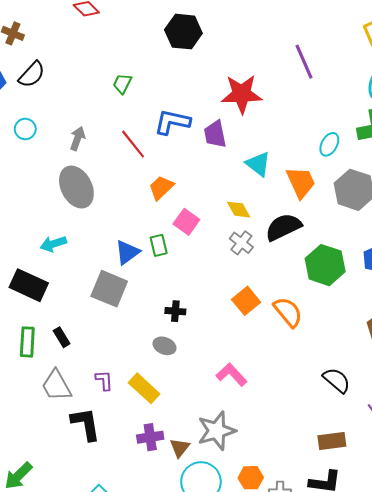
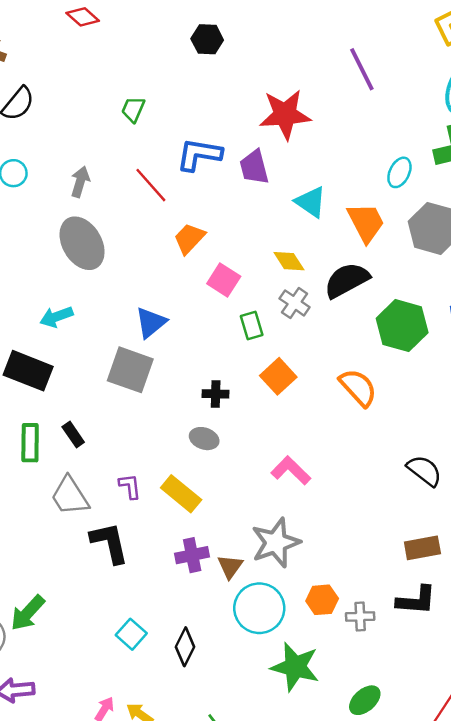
black hexagon: (183, 32) -> (207, 39), size x0.7
green rectangle: (159, 245) -> (252, 326), moved
orange square: (246, 301) -> (278, 376), moved

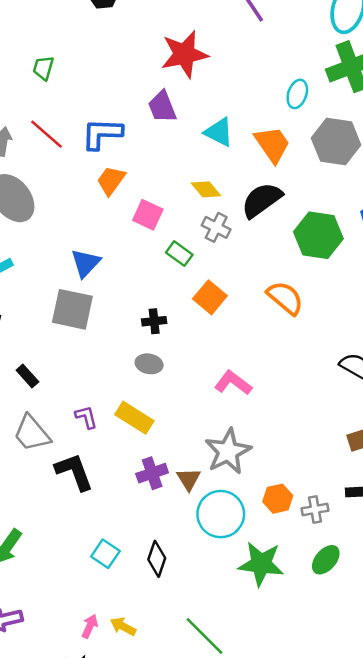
blue L-shape: (199, 155) -> (102, 134), moved
red line: (151, 185) -> (46, 134), moved
green rectangle: (252, 326) -> (179, 254), turned -30
green ellipse: (365, 700) -> (326, 560), moved

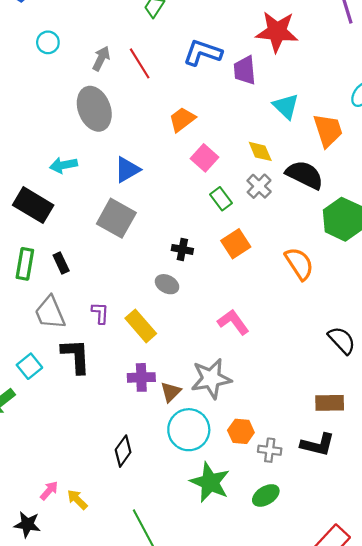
blue L-shape: (102, 134) -> (203, 53), moved
black semicircle: (262, 200) -> (305, 175), turned 45
blue triangle: (86, 263) -> (127, 170), moved
cyan square: (105, 554) -> (29, 366), moved

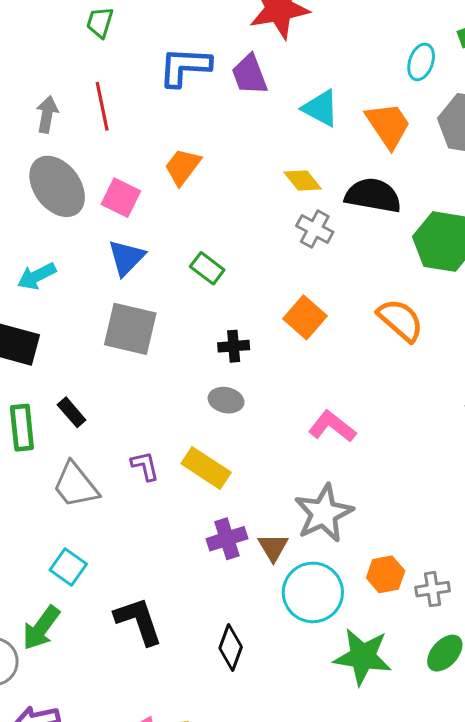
red line: (140, 63) -> (102, 106), turned 36
pink square: (205, 158) -> (121, 198), moved
green rectangle: (221, 199) -> (207, 268), moved
black L-shape: (76, 356) -> (139, 621), moved

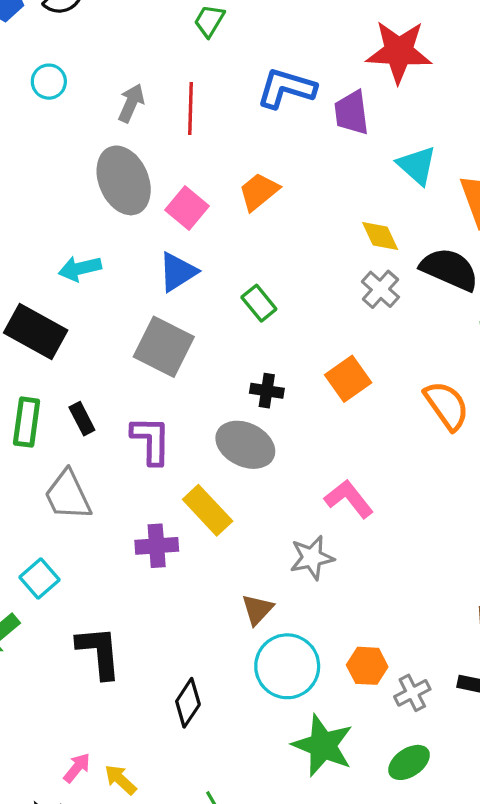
gray ellipse: (226, 400) -> (245, 445), size x1.6
purple L-shape: (145, 466) -> (151, 440), moved, size x1.5
gray star: (324, 513) -> (312, 558), moved, size x0.7
purple cross: (227, 539) -> (157, 546), moved
gray cross: (433, 589) -> (412, 693), turned -32

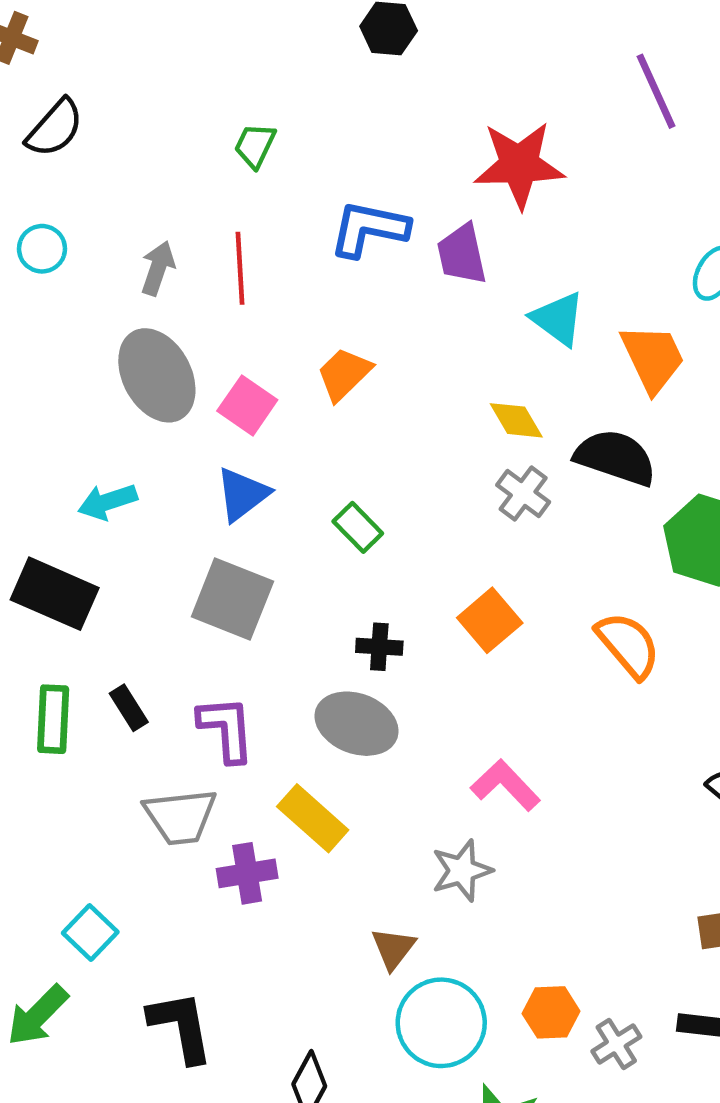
gray trapezoid: (68, 495) -> (180, 817), moved, turned -66

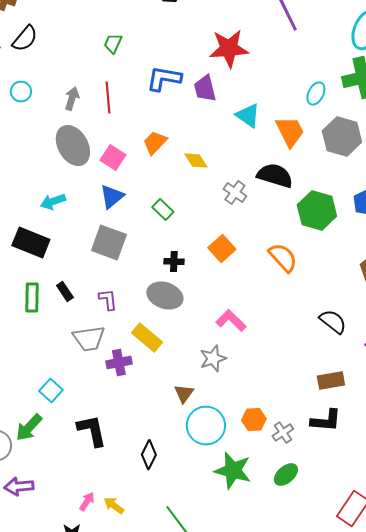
yellow diamond: (516, 420) -> (196, 161), moved
purple L-shape: (226, 729) -> (108, 300), size x0.7

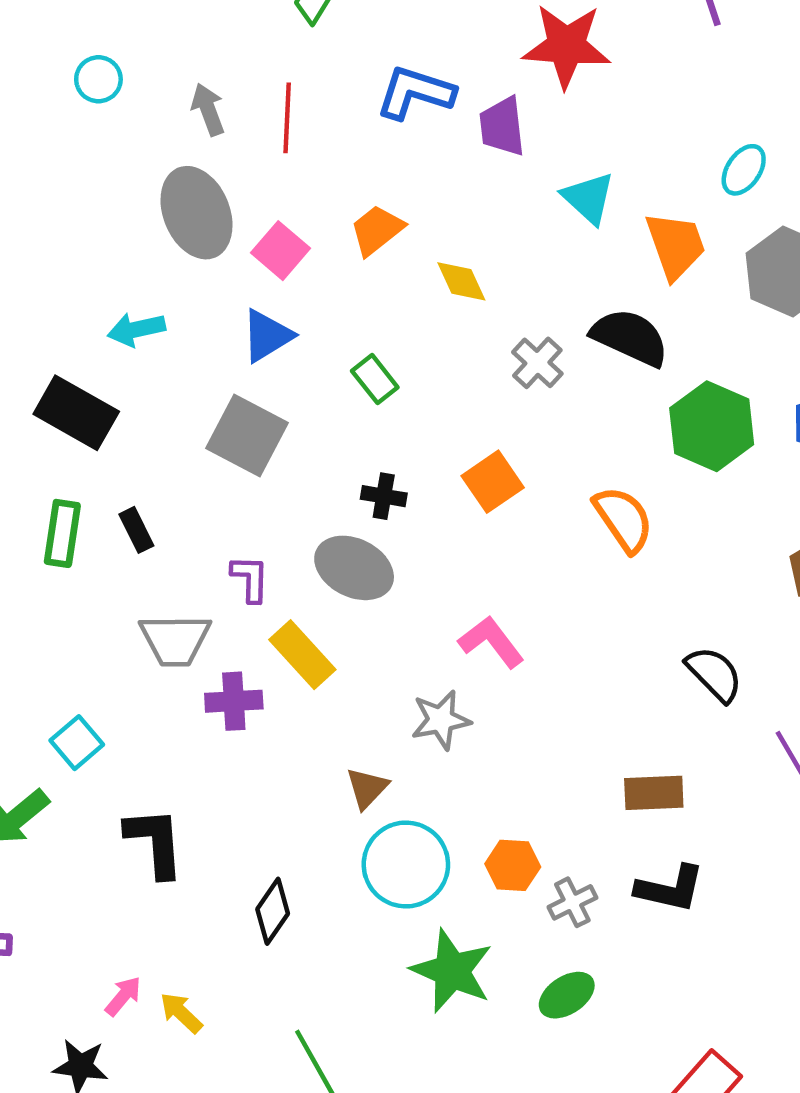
gray arrow: (72, 99) -> (208, 109), turned -45
purple L-shape: (108, 300) -> (250, 579), moved
brown rectangle: (331, 381) -> (654, 793), moved

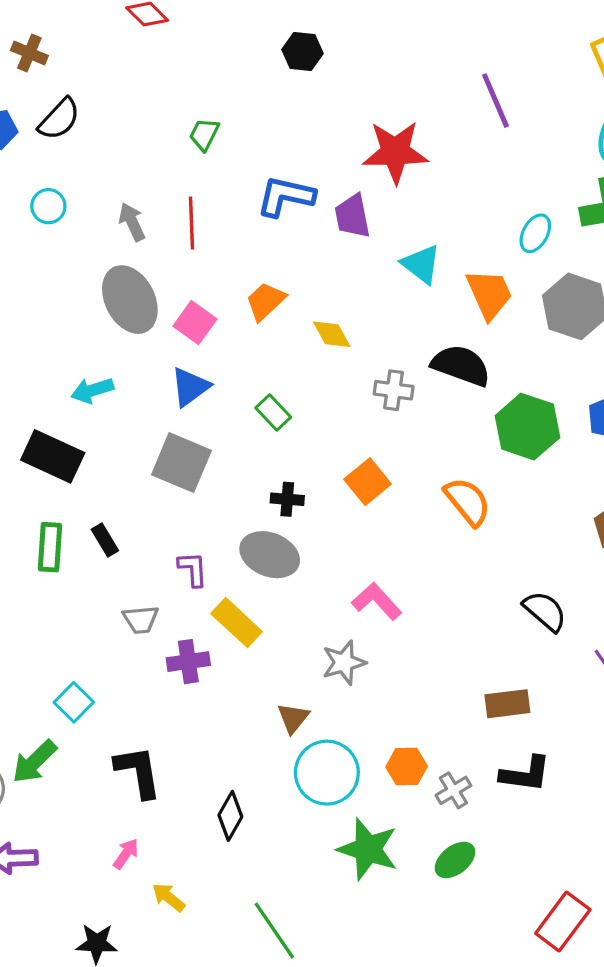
gray cross: (537, 363) -> (394, 390), turned -30
gray trapezoid: (175, 640) -> (141, 620), size x0.7
pink arrow: (123, 996) -> (126, 854), moved

